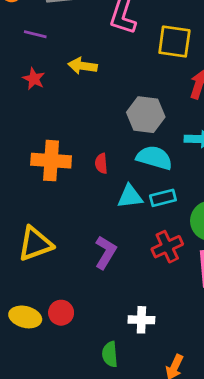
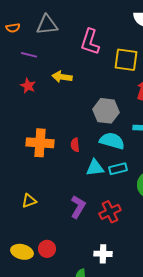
yellow triangle: (35, 244) -> (29, 201), size x0.6
red cross: (167, 247) -> (110, 212), moved

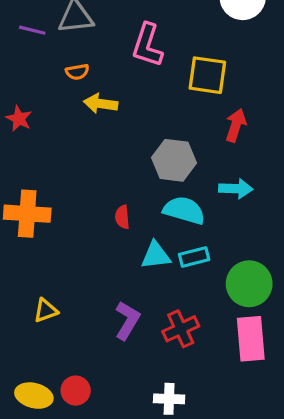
orange semicircle: (13, 28) -> (77, 72), moved
purple line: (29, 55) -> (32, 30), moved
red star: (28, 86) -> (19, 119), moved
orange cross: (40, 143) -> (27, 214), moved

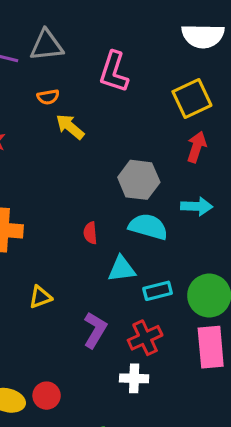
yellow square: (207, 75) -> (192, 99), moved, turned -33
yellow arrow: (101, 104) -> (70, 127), turned 32
cyan rectangle: (194, 257) -> (158, 291), moved
yellow triangle: (46, 310) -> (40, 297), moved
white cross: (169, 399) -> (134, 378), moved

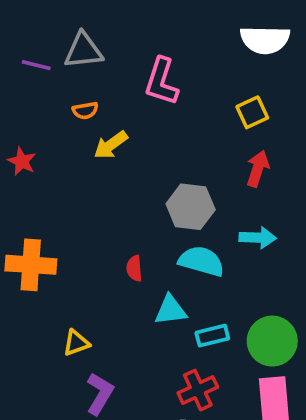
yellow square: (192, 99) -> (252, 112), size x0.7
yellow arrow: (70, 127) -> (111, 145), turned -76
purple L-shape: (95, 330) -> (100, 394), moved

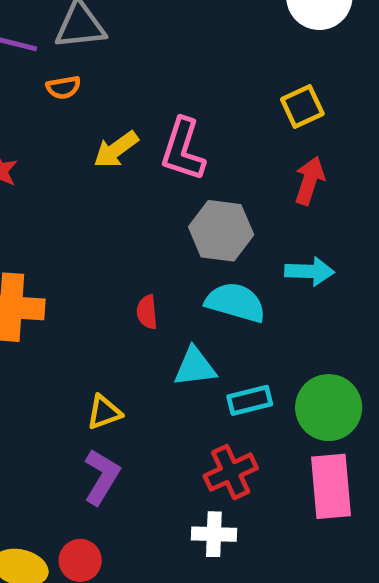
pink L-shape: (161, 81) -> (183, 150), moved
orange semicircle: (85, 111) -> (63, 87), moved
yellow triangle: (76, 343) -> (104, 412), moved

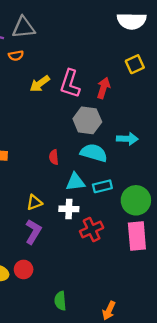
yellow square: (302, 107) -> (135, 64), moved
red arrow: (310, 181) -> (103, 88), moved
cyan rectangle: (250, 400) -> (102, 186), moved
white cross: (214, 534) -> (69, 209), moved

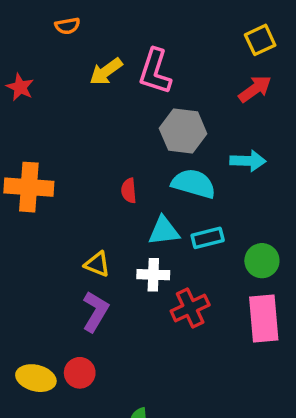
red arrow: (103, 88) -> (255, 89), moved, turned 36
green circle: (136, 200) -> (262, 261), size x0.7
yellow triangle: (34, 202) -> (97, 264), turned 42

